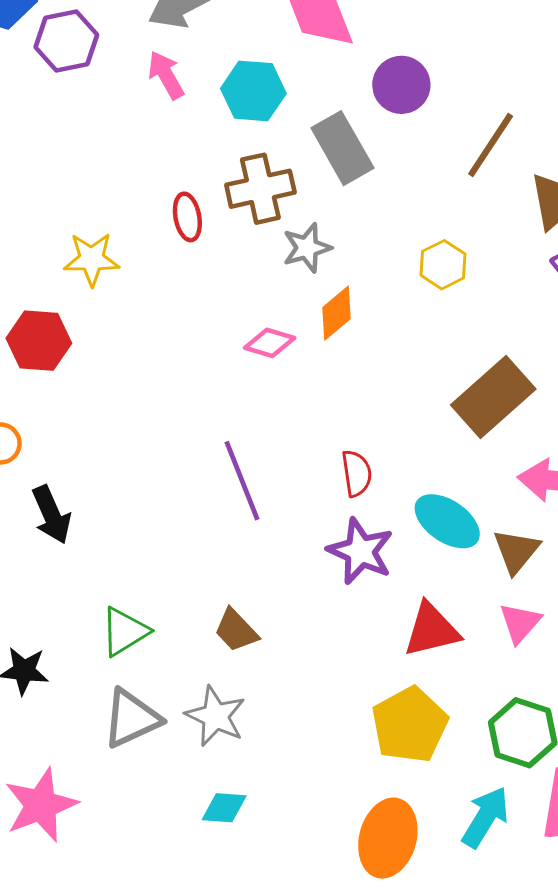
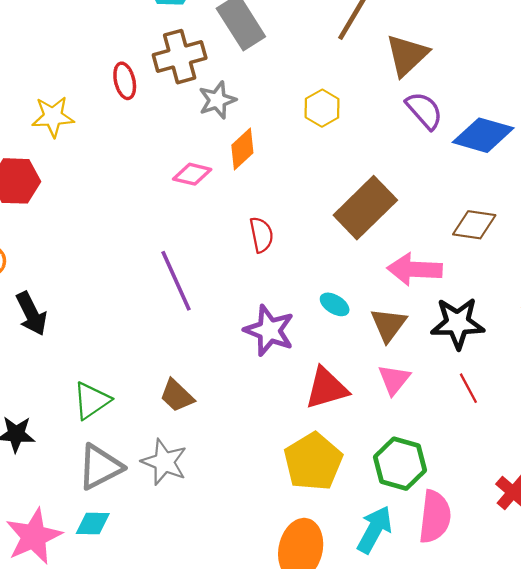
red semicircle: (357, 473) -> (261, 235), moved
cyan ellipse: (447, 521) -> (335, 304), size x0.6
cyan diamond: (224, 808) -> (93, 524), moved

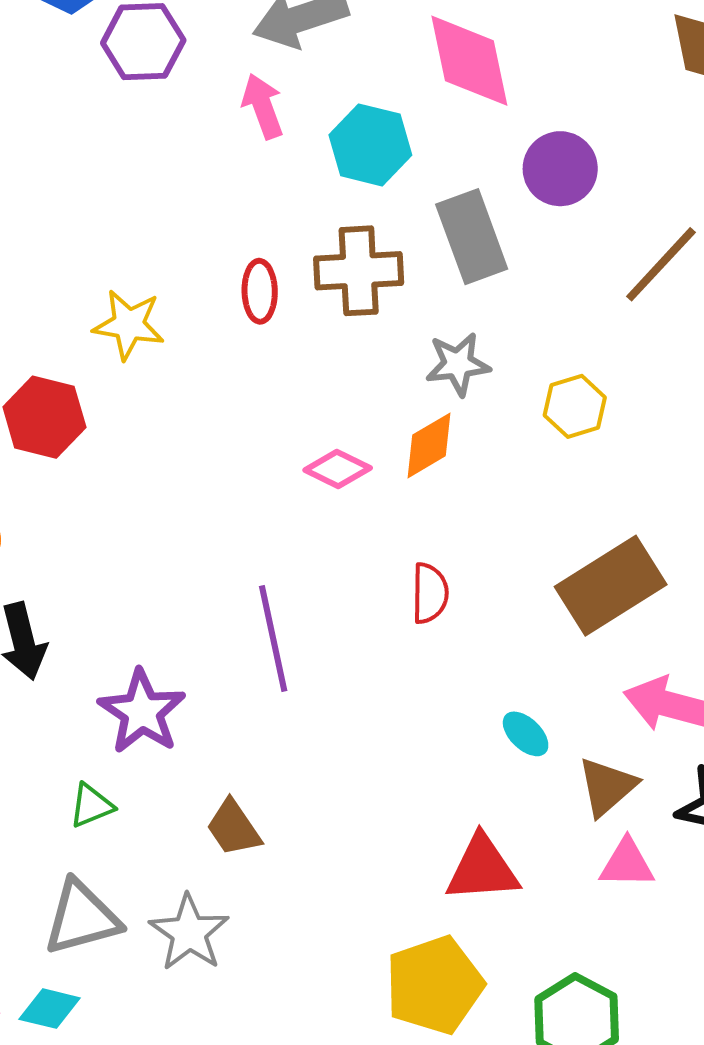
gray star: (217, 100) -> (458, 364), moved
purple star: (269, 330) -> (142, 712), moved
pink triangle: (394, 380) -> (627, 864), moved, turned 40
green triangle: (92, 401) -> (91, 806), size x0.7

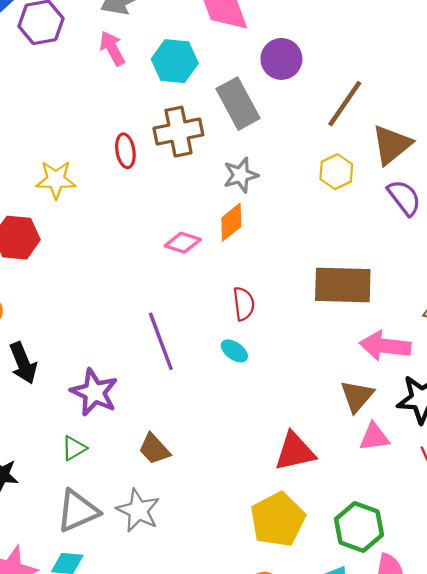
yellow hexagon: (575, 406) -> (336, 172), moved
brown rectangle: (611, 586) -> (343, 285), turned 42
cyan ellipse: (526, 734) -> (234, 351), moved

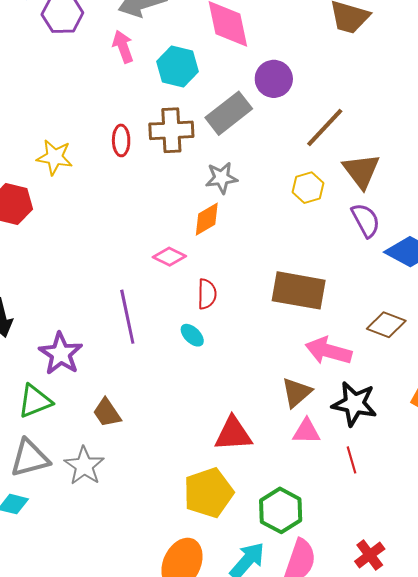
gray rectangle: (238, 104) -> (229, 113), turned 72
brown triangle: (392, 145) -> (361, 171), turned -36
pink diamond: (183, 243) -> (169, 257), moved
green triangle: (74, 448) -> (35, 401), size x1.5

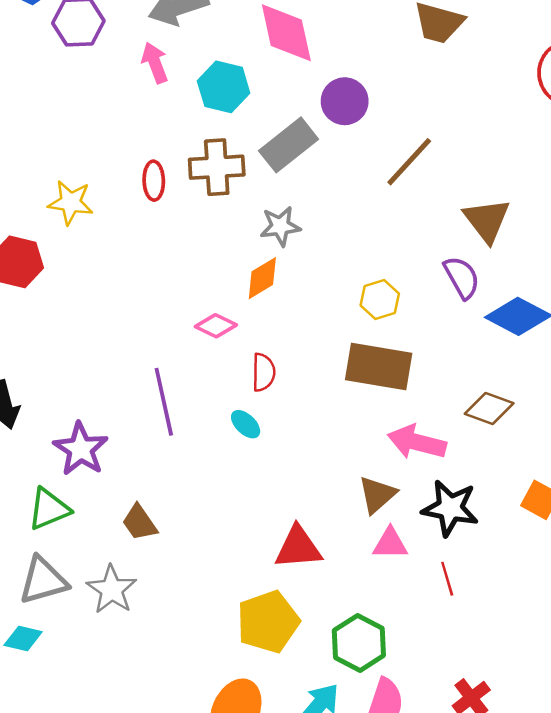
brown triangle: (361, 171) -> (487, 220), moved
yellow hexagon: (308, 188) -> (380, 299), moved

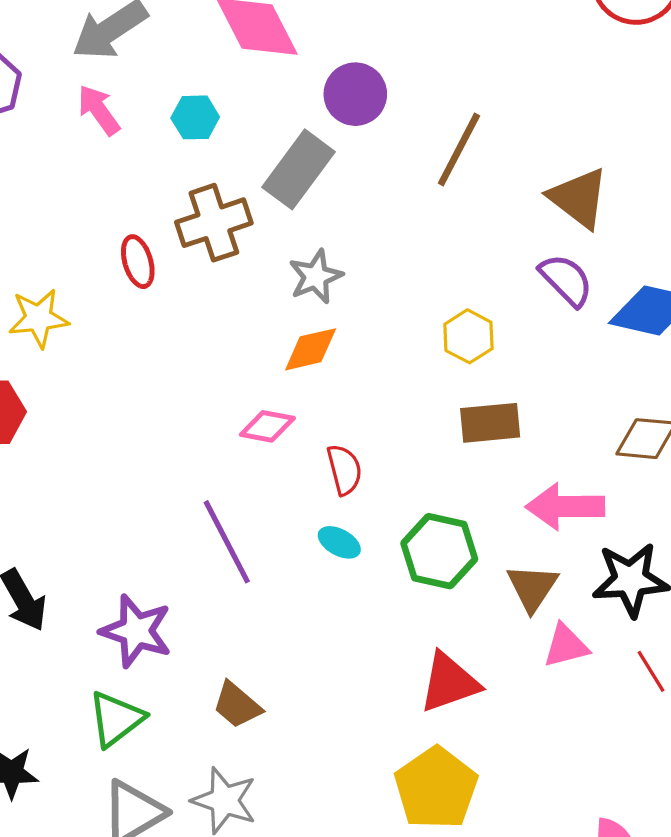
cyan hexagon: (224, 87) -> (195, 117), size x0.7
orange diamond: (262, 278) -> (311, 349), turned 33
brown rectangle: (379, 367) -> (490, 423), size x0.7
green hexagon: (359, 643) -> (439, 551), moved

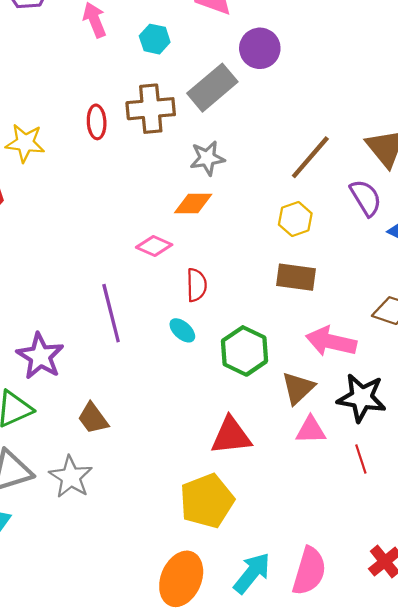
brown line: (459, 149) -> (310, 157), moved

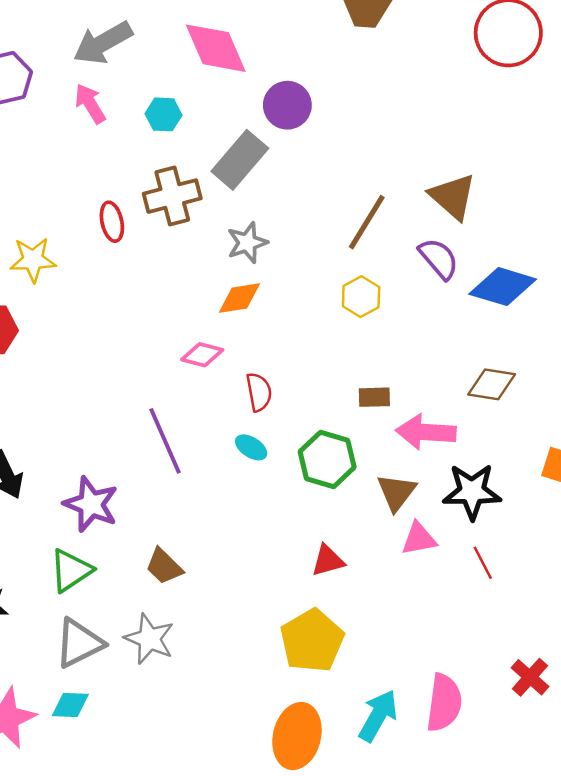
brown rectangle: (296, 277) -> (374, 397), moved, size x0.7
red triangle: (231, 436) -> (328, 561), size x0.7

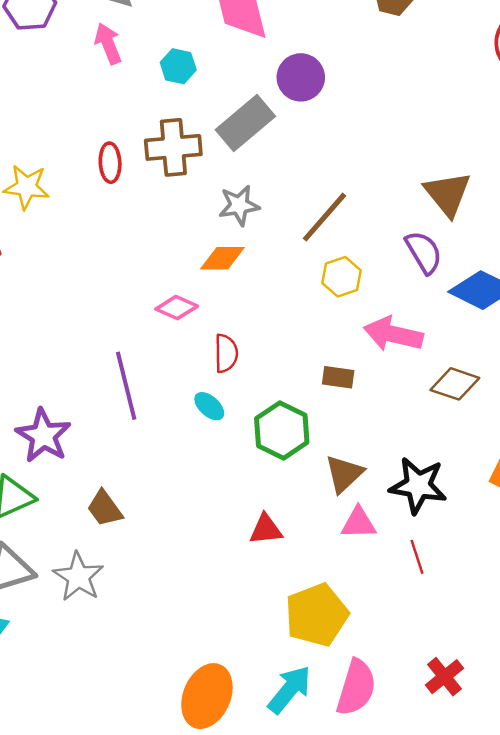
brown line: (367, 222) -> (325, 217), moved
pink arrow: (426, 432) -> (393, 334), moved
yellow pentagon: (312, 641) -> (317, 615), moved

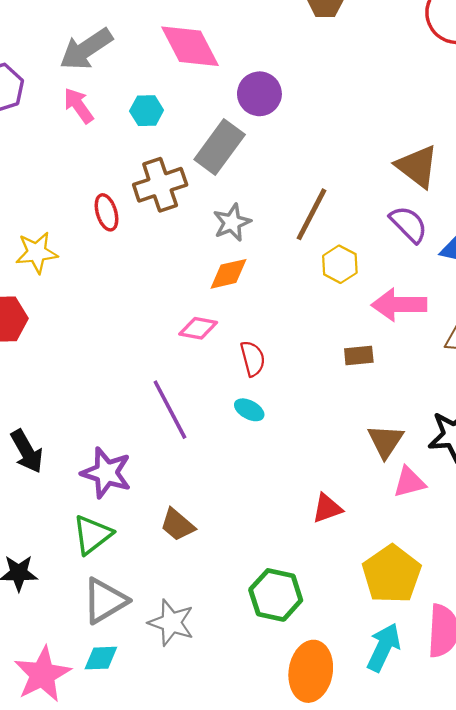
green hexagon: (282, 430) -> (276, 595), moved
gray star: (78, 577) -> (171, 623), moved

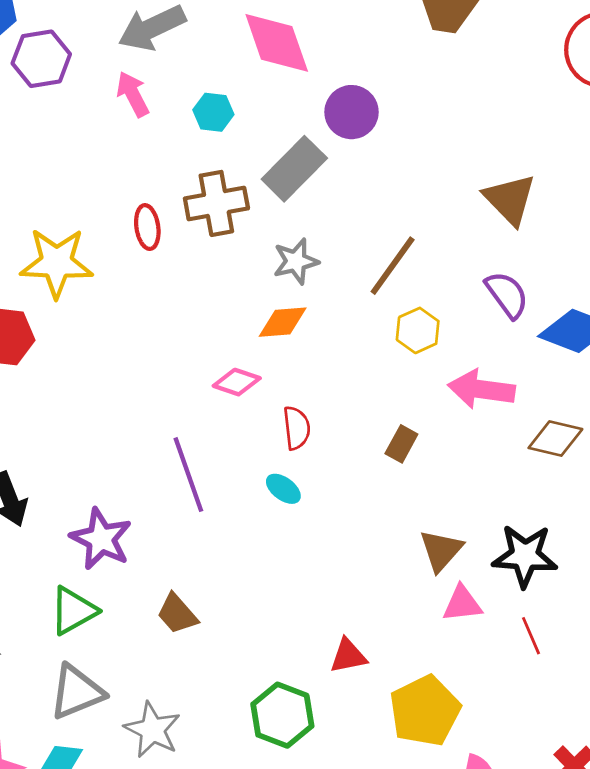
brown triangle: (417, 166) -> (510, 199), moved
yellow star: (37, 253) -> (57, 263), size x1.4
brown rectangle: (359, 356) -> (401, 444), moved, turned -64
red triangle: (327, 508) -> (348, 656), moved

